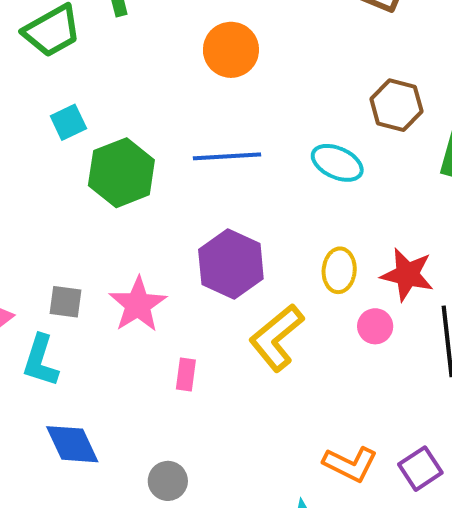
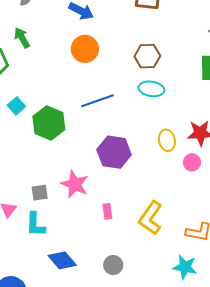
brown hexagon: (396, 105) -> (147, 56), moved
yellow L-shape: (276, 338) -> (151, 218), moved

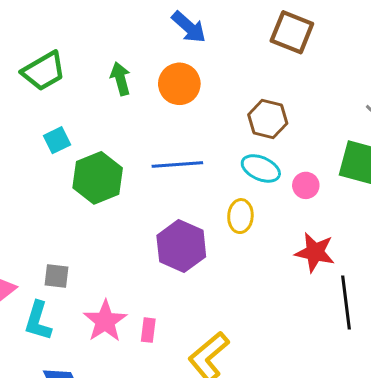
green arrow: (22, 38) -> (120, 79), moved
yellow ellipse: (167, 140) -> (240, 216), moved
pink circle: (192, 162) -> (306, 185), moved
pink star: (75, 184) -> (105, 321), moved

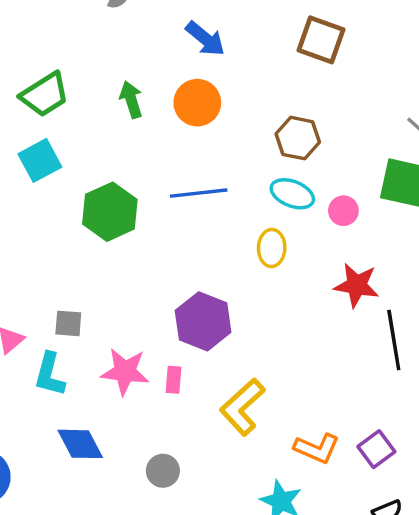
cyan square: (57, 140) -> (40, 160), moved, size x1.4
purple hexagon: (181, 246) -> (203, 321), moved
pink star: (105, 321) -> (125, 372), turned -30

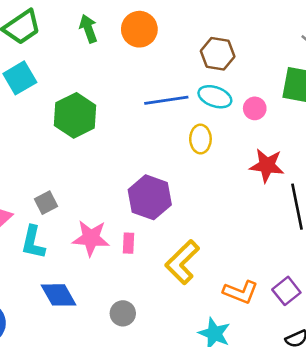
blue line: (199, 193) -> (166, 100), moved
gray square: (68, 323) -> (46, 203), turned -30

